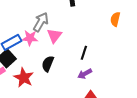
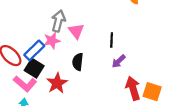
red star: (24, 78) -> (57, 83), turned 30

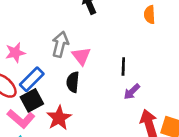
pink star: (52, 41) -> (15, 53), moved
black semicircle: (78, 62) -> (73, 82), moved
black square: (34, 68) -> (32, 100), turned 30

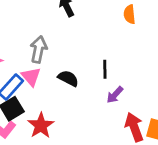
pink triangle: (81, 56) -> (31, 77), moved
black semicircle: (73, 82) -> (68, 78), moved, turned 114

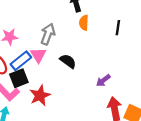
orange semicircle: (130, 14) -> (84, 23), moved
black line: (105, 69) -> (118, 28), moved

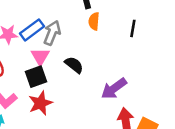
blue rectangle: (21, 61) -> (32, 30), moved
black square: (19, 78) -> (36, 77), moved
purple arrow: (103, 80) -> (114, 88), size x1.5

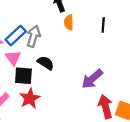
pink triangle: (40, 57) -> (13, 58), moved
black semicircle: (74, 65) -> (46, 63), moved
black square: (36, 77) -> (23, 76), turned 30

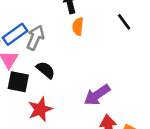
black line: (103, 25) -> (124, 22), moved, turned -48
red star: (30, 98) -> (40, 109), moved

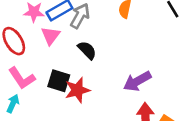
black square: (18, 82) -> (59, 81), moved

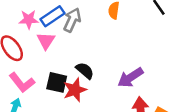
black semicircle: (87, 50) -> (85, 71), moved

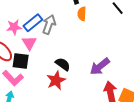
black square: (57, 82) -> (21, 61), moved

